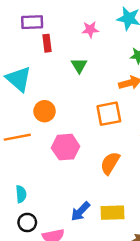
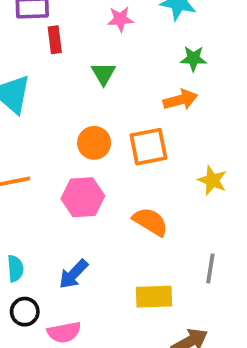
orange circle: (45, 111) -> (94, 143), moved
orange semicircle: (110, 163) -> (150, 222), turned 90
blue arrow: (80, 211) -> (73, 274), moved

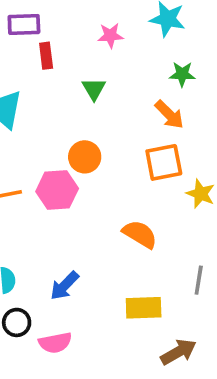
orange arrow: (180, 100) -> (169, 115), turned 60
orange square: (148, 147) -> (164, 162), moved
pink hexagon: (83, 197) -> (57, 190), moved

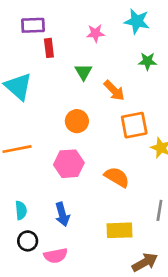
orange arrow: (169, 115) -> (114, 91), moved
pink hexagon: (57, 190) -> (69, 164), moved
blue arrow: (64, 286) -> (62, 214), turned -60

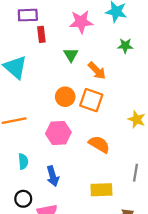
pink star: (96, 33) -> (81, 22), size x1.5
orange square: (134, 125) -> (91, 100), moved, turned 30
cyan semicircle: (21, 210) -> (23, 161), moved

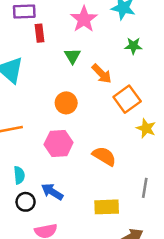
pink star: (81, 22) -> (84, 19), turned -30
orange square: (91, 100) -> (127, 99), moved, turned 35
blue arrow: (53, 176) -> (52, 192), turned 138
black circle: (23, 199) -> (26, 202), moved

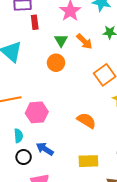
orange arrow: (102, 74) -> (84, 41), moved
orange circle: (66, 103) -> (56, 63), moved
pink hexagon: (59, 144) -> (37, 112), moved

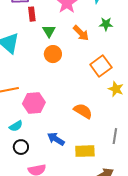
green triangle: (61, 40) -> (49, 31), moved
cyan semicircle: (18, 136) -> (16, 126), turned 64
blue arrow: (45, 149) -> (56, 139), moved

